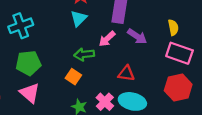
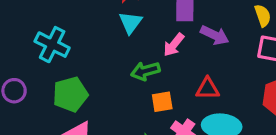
cyan cross: (21, 26) -> (52, 45), turned -35
orange square: (73, 77) -> (162, 102), moved, turned -35

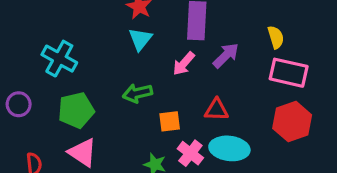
purple arrow: (215, 35) -> (226, 55), turned -72
green arrow: (145, 71) -> (137, 93), moved

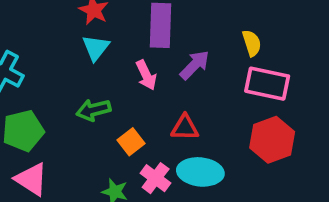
pink arrow: (184, 64) -> (146, 75), turned -65
orange square: (170, 121) -> (131, 142), turned -30

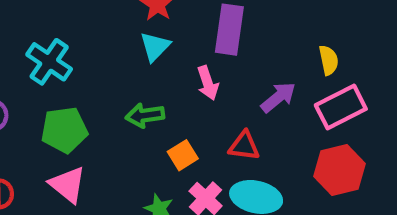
purple arrow: (195, 65) -> (278, 97), moved
pink rectangle: (267, 84) -> (341, 107), turned -45

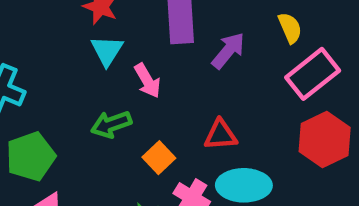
pink arrow: (208, 83) -> (147, 81), moved
purple arrow: (278, 97) -> (228, 51), moved

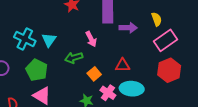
cyan triangle: (107, 51) -> (49, 40), moved
purple arrow: (228, 51) -> (128, 28), turned 48
green pentagon: (31, 157) -> (37, 70), turned -30

